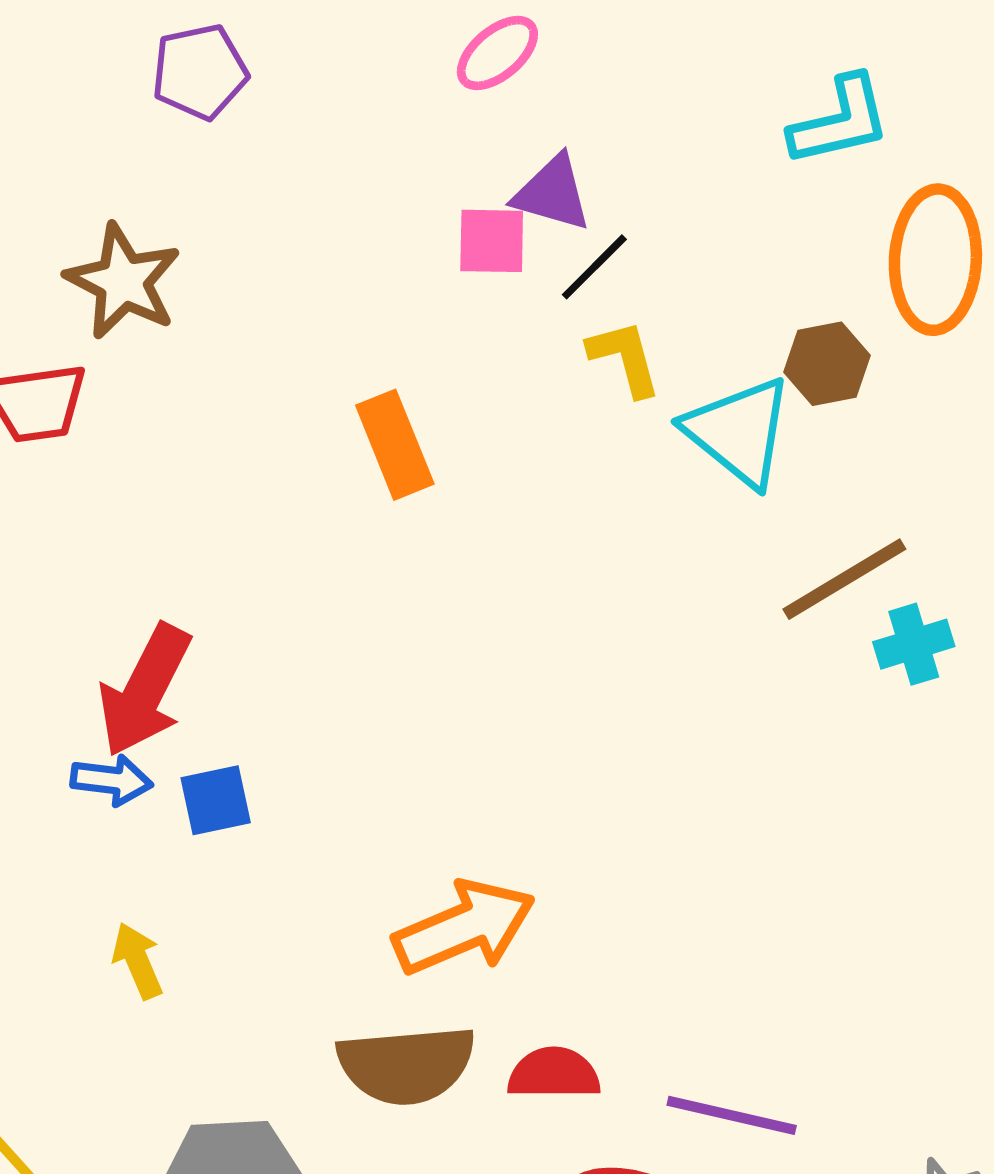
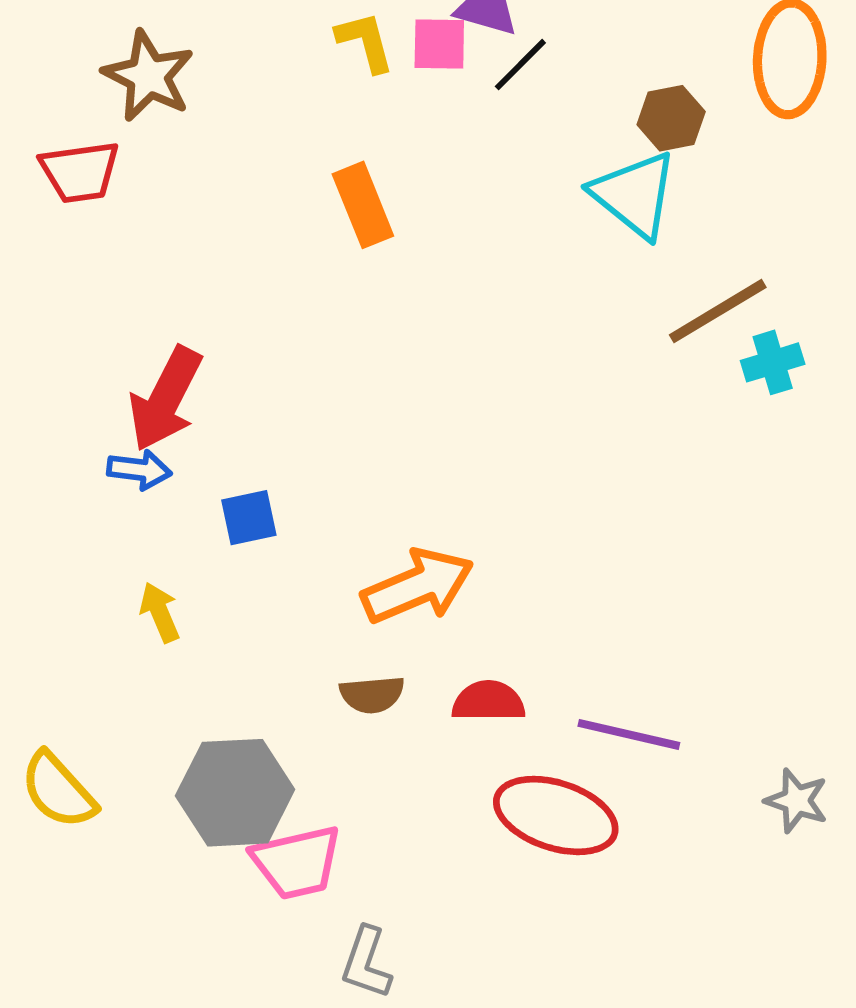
yellow L-shape: (625, 358) -> (365, 42), moved
brown hexagon: (827, 364) -> (671, 118), moved
blue square: (216, 800) -> (249, 518), moved
brown semicircle: (406, 1065) -> (372, 695), size x0.6

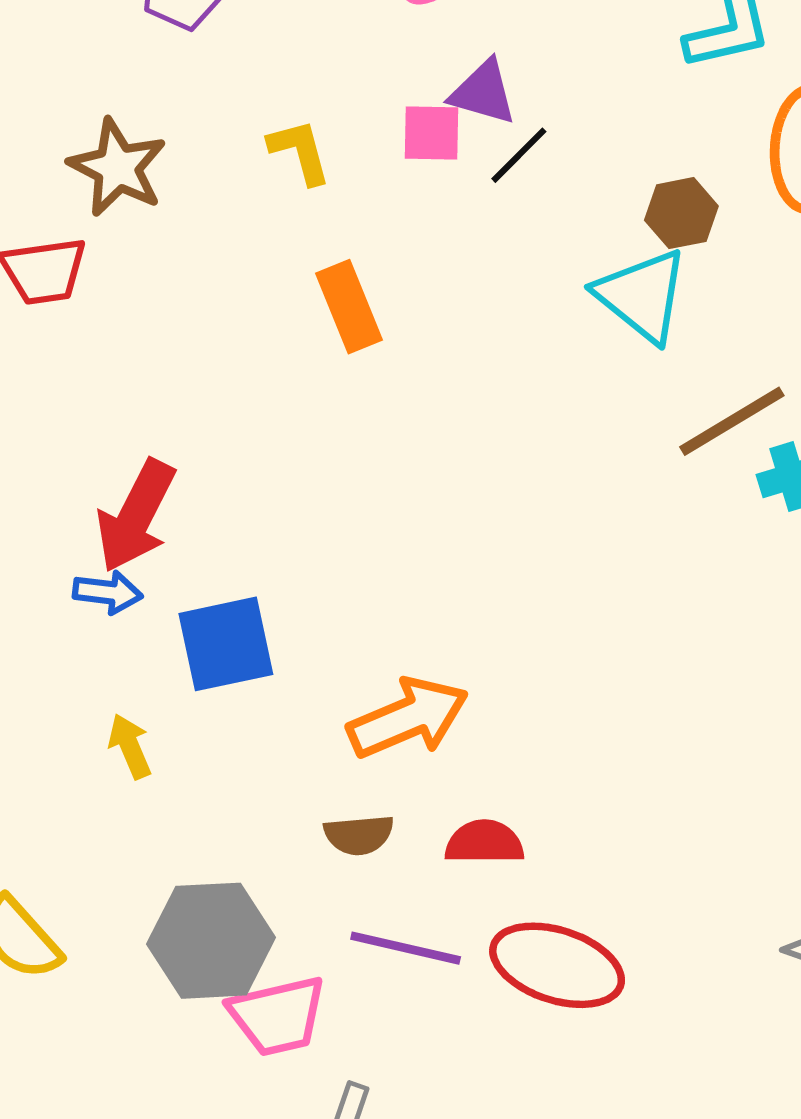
yellow L-shape: (365, 42) -> (300, 152), moved
blue square: (249, 518) -> (226, 644), size x1.6
purple line: (629, 734) -> (406, 948), moved

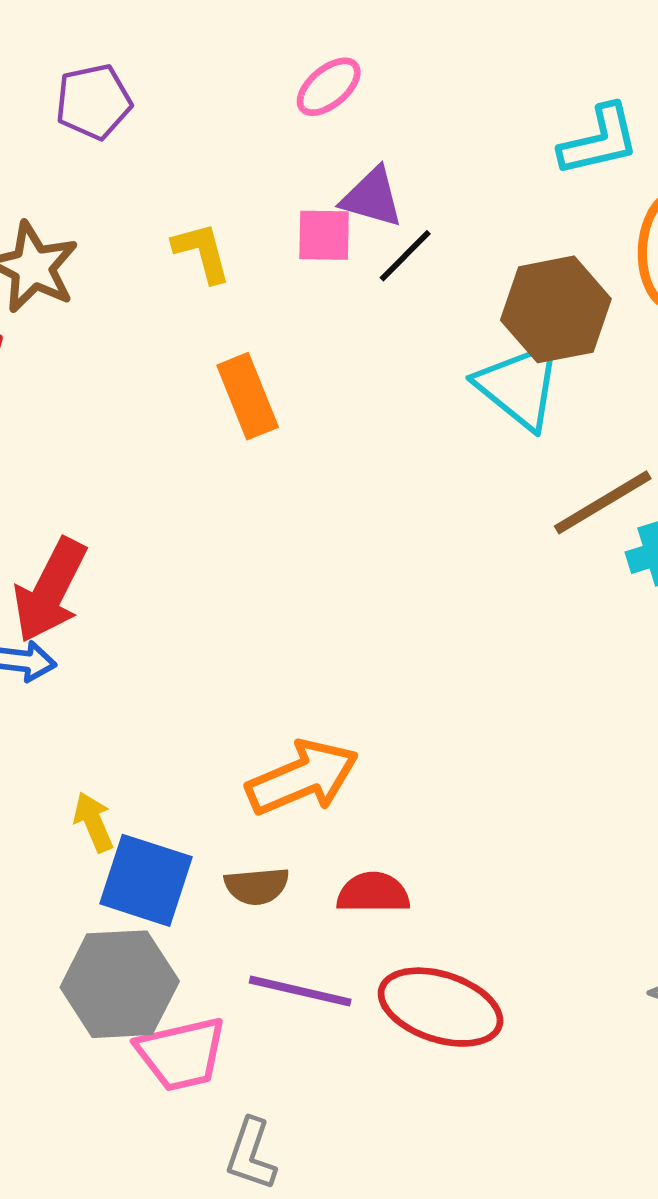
brown hexagon: (681, 213) -> (556, 309), size x1.6
blue square: (226, 644) -> (146, 880), moved, turned 30
yellow arrow: (130, 746) -> (93, 822), moved

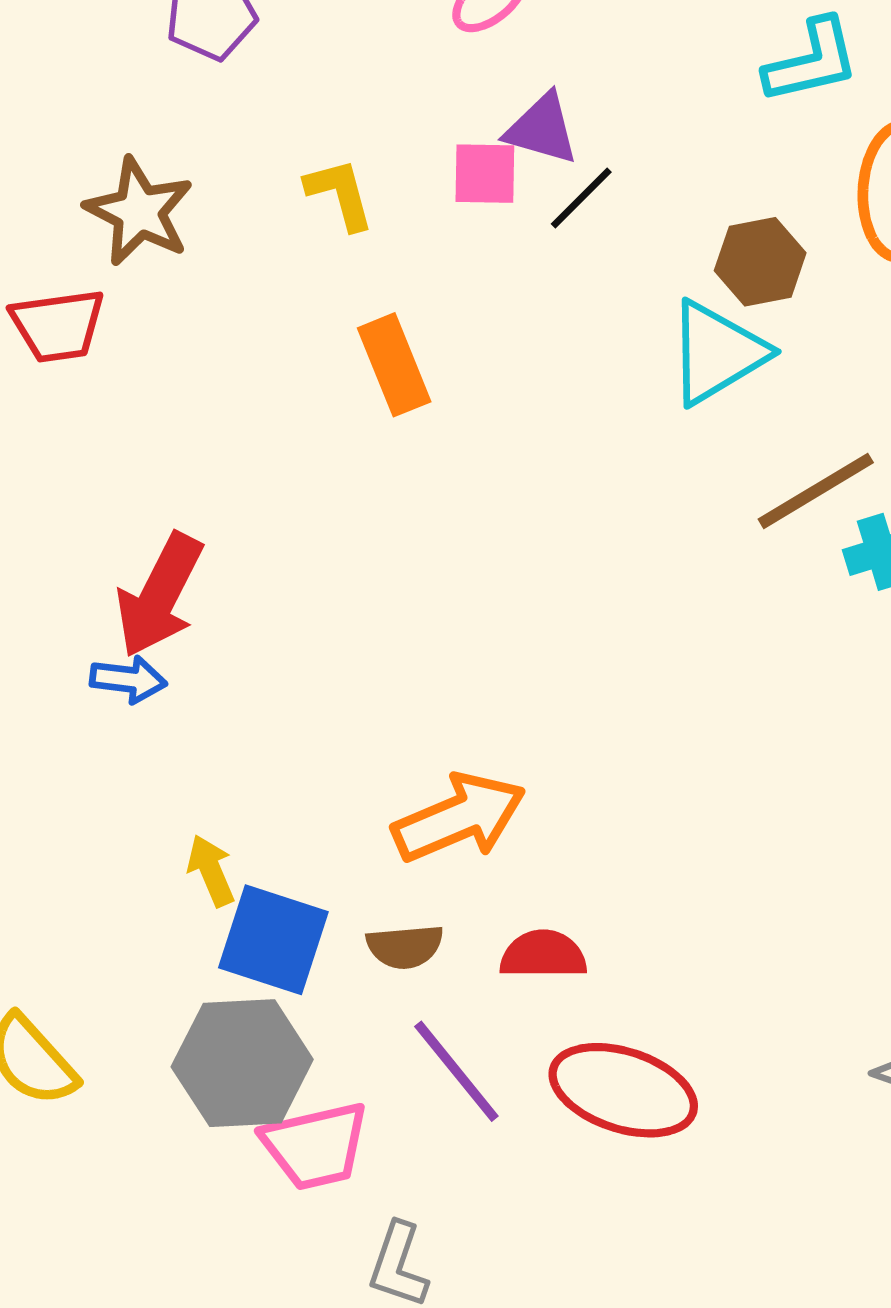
brown hexagon: (556, 309) -> (760, 262), size x0.7
cyan triangle: (519, 386) -> (717, 353), turned 50
purple line: (300, 991) -> (456, 1071), turned 38

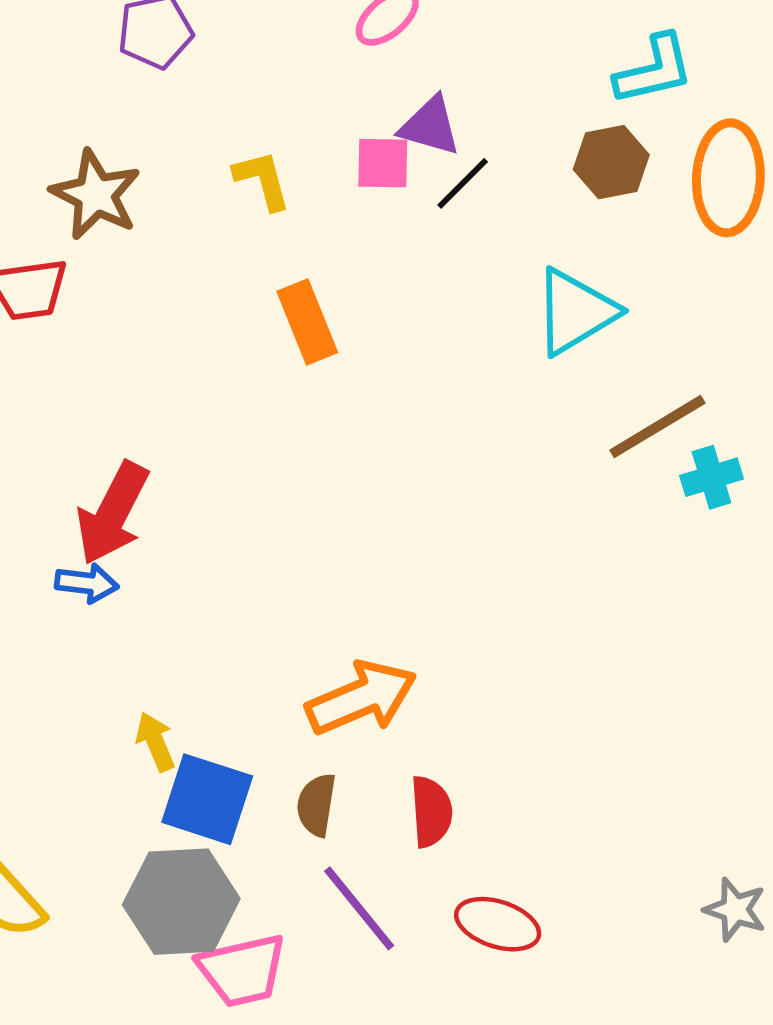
brown hexagon: (760, 262) -> (611, 162), moved
brown semicircle: (405, 946) -> (316, 805), turned 104
red semicircle: (543, 955) -> (431, 812), turned 86
red ellipse: (623, 1090) -> (498, 924), size x0.7

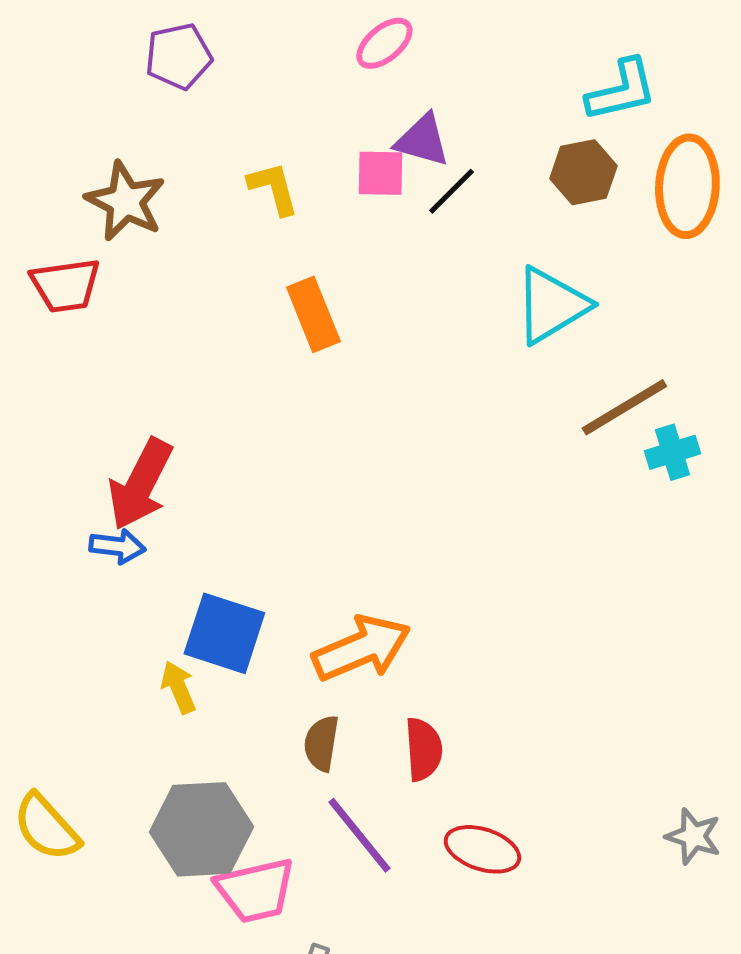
blue square: (207, 799) -> (224, 633), moved

